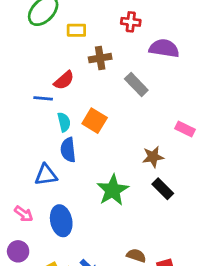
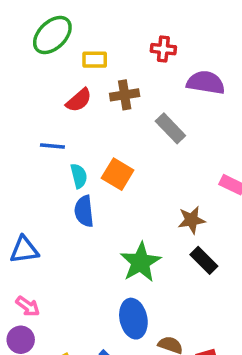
red semicircle: (64, 80) -> (79, 100), moved
blue triangle: (46, 175) -> (24, 250), moved
pink arrow: (24, 214) -> (28, 306), moved
blue ellipse: (61, 221) -> (133, 319), moved

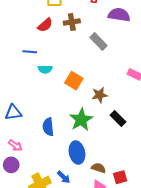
orange square: (118, 174) -> (74, 81), moved
cyan semicircle: (79, 176) -> (45, 69), turned 104
blue semicircle: (84, 211) -> (48, 127), moved
brown star: (192, 220) -> (100, 95), moved

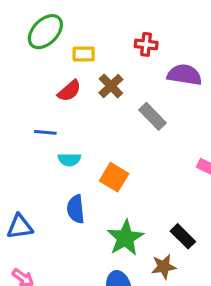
brown cross: (72, 22) -> (111, 86), turned -35
brown star: (100, 95) -> (164, 267), moved
blue semicircle: (48, 127) -> (76, 209), moved

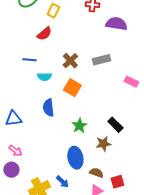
yellow rectangle: (84, 54) -> (53, 11), turned -64
brown cross: (111, 86) -> (70, 61), moved
gray rectangle: (152, 116) -> (101, 60), moved, turned -60
green star: (125, 238) -> (79, 126), size x0.7

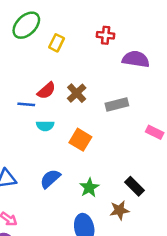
red semicircle: (44, 34) -> (46, 91), moved
brown cross: (70, 61) -> (77, 93), moved
blue semicircle: (48, 108) -> (50, 179), moved, turned 54

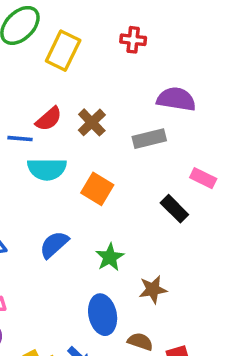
yellow rectangle: (57, 43) -> (63, 51), size x1.5
purple semicircle: (136, 59) -> (176, 99), moved
cyan semicircle: (45, 126) -> (47, 169), size x1.5
black rectangle: (135, 186) -> (174, 209), moved

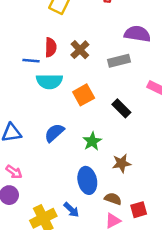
red semicircle: (49, 119) -> (51, 47), turned -48
orange square: (97, 189) -> (84, 95), turned 30
black rectangle: (174, 209) -> (121, 108), moved

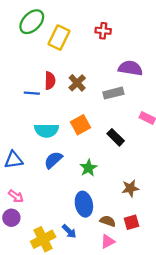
cyan semicircle: (49, 81) -> (46, 130), moved
brown star: (121, 163) -> (130, 188), moved
red square: (139, 210) -> (131, 222), moved

